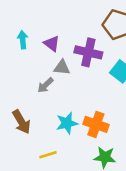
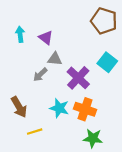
purple cross: (88, 52) -> (78, 78), moved, turned 30
cyan star: (67, 123) -> (59, 108), turned 30
yellow line: (48, 155) -> (35, 132), moved

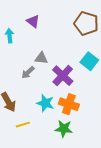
purple triangle: (46, 38) -> (33, 21), moved
green star: (93, 138) -> (64, 129), moved

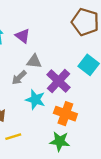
purple triangle: (33, 21) -> (23, 36), moved
cyan star: (45, 103) -> (35, 100), moved

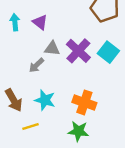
purple cross: (59, 81) -> (78, 51), moved
cyan star: (35, 100) -> (45, 100), moved

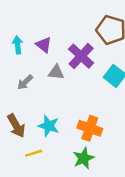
purple cross: (78, 51) -> (81, 56), moved
gray arrow: (36, 65) -> (25, 82), moved
green star: (78, 131) -> (84, 158), turned -30

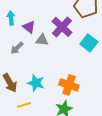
purple triangle: (44, 45) -> (29, 27), moved

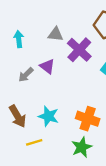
purple triangle: (29, 27) -> (47, 66), moved
gray triangle: (42, 40) -> (56, 34), moved

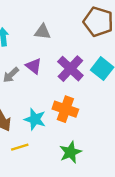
purple cross: (79, 50) -> (70, 69), moved
orange cross: (88, 119) -> (65, 109), moved

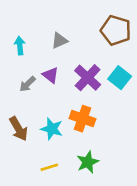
gray triangle: (43, 32) -> (59, 41), turned -30
yellow line: (20, 147) -> (49, 167), moved

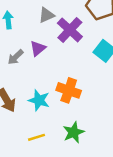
purple triangle: (51, 75) -> (38, 48), turned 42
purple cross: (88, 78) -> (70, 30), moved

